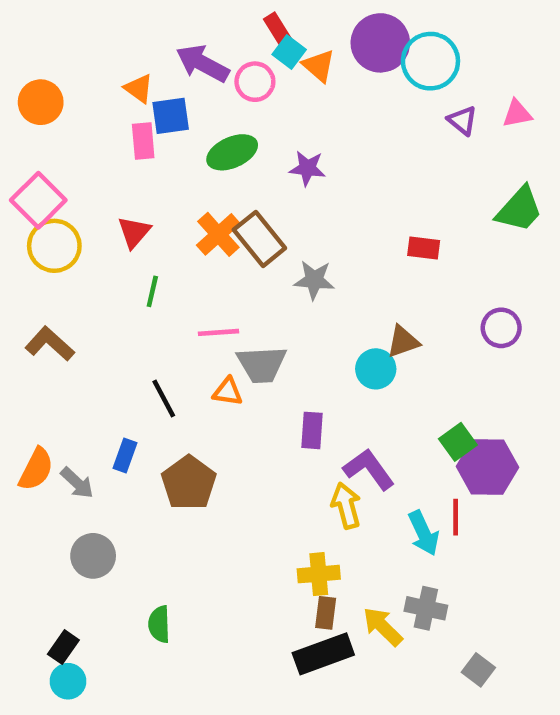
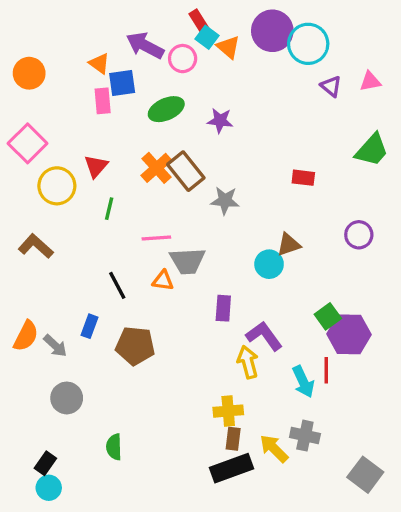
yellow circle: (54, 246) -> (57, 186), moved
brown pentagon: (189, 483) -> (135, 346), turned -30
gray square: (478, 670) -> (365, 475), moved, size x1.5

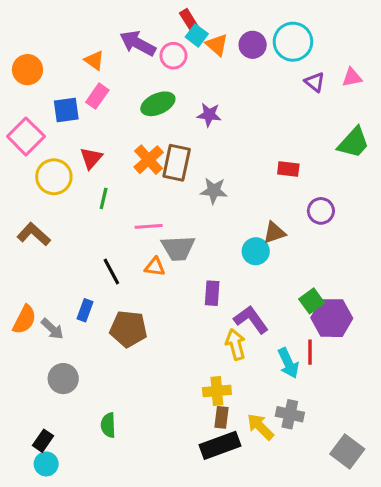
purple circle: (272, 31) -> (253, 45), moved, size x0.7
blue square: (122, 83) -> (66, 110), moved
pink rectangle: (103, 101) -> (97, 96), turned 40
brown rectangle: (186, 171) -> (177, 163), turned 51
purple circle: (359, 235) -> (321, 211), moved

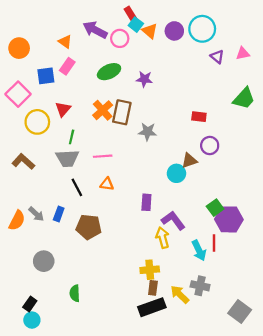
purple circle: (321, 211) -> (210, 146), moved
gray trapezoid: (178, 248) -> (67, 158), moved
gray arrow: (52, 329) -> (36, 214), moved

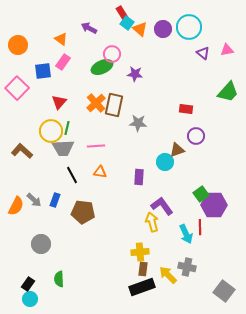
purple arrow: (95, 30) -> (89, 28), size x0.7
pink circle: (120, 38) -> (112, 54), moved
yellow circle: (37, 122) -> (51, 131), moved
purple rectangle: (146, 202) -> (139, 177), moved
green semicircle: (75, 293) -> (59, 279), moved

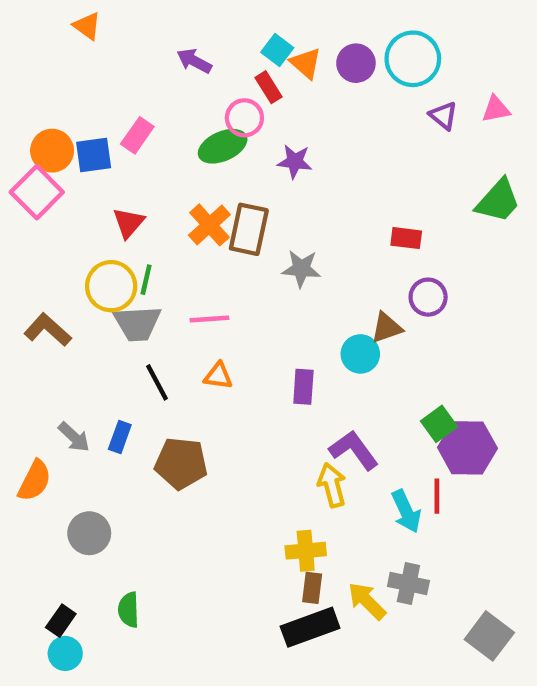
red rectangle: (122, 13) -> (268, 87), moved
orange triangle: (61, 39) -> (87, 26), moved
orange circle: (18, 45) -> (52, 151), moved
orange semicircle: (16, 206) -> (35, 481), moved

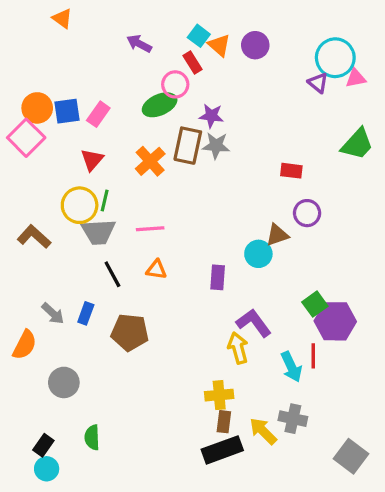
cyan circle: (413, 59) -> (335, 58), moved
pink rectangle: (137, 135) -> (98, 114), moved
brown rectangle: (249, 229) -> (188, 146), moved
gray star: (301, 269) -> (216, 146), moved

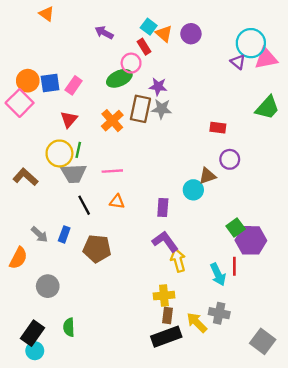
pink triangle: (356, 78) -> (266, 58), size x1.5
purple L-shape: (254, 323) -> (165, 242), moved
black rectangle: (43, 445) -> (32, 333), size x1.5

